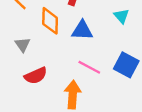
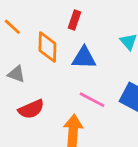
gray triangle: (23, 45) -> (16, 74), turned -35

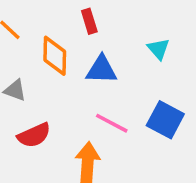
red rectangle: (74, 20) -> (89, 21), turned -36

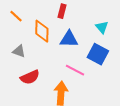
red rectangle: (89, 21) -> (62, 11), turned 32
blue square: (165, 120) -> (98, 54), moved

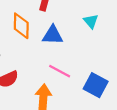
blue square: (98, 54) -> (96, 85), moved

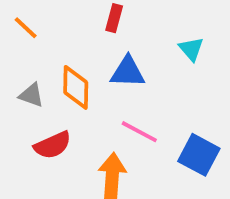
orange diamond: (21, 26) -> (76, 87), moved

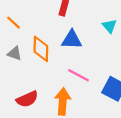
orange line: (26, 28) -> (13, 23), moved
red semicircle: (53, 145) -> (27, 99), moved

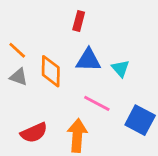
orange line: (13, 23) -> (17, 50), moved
cyan triangle: (109, 26) -> (121, 68), moved

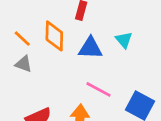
cyan triangle: (121, 68) -> (124, 40), moved
orange diamond: (51, 71) -> (54, 36), moved

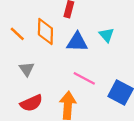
gray triangle: (24, 64) -> (27, 69), moved, turned 35

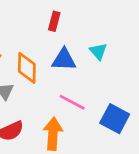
orange diamond: (45, 31) -> (27, 68), moved

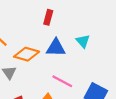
orange diamond: (27, 68) -> (27, 54), turned -75

